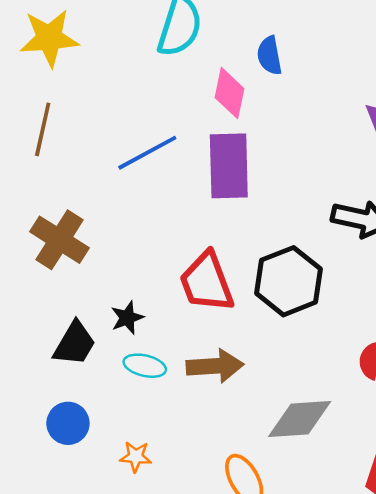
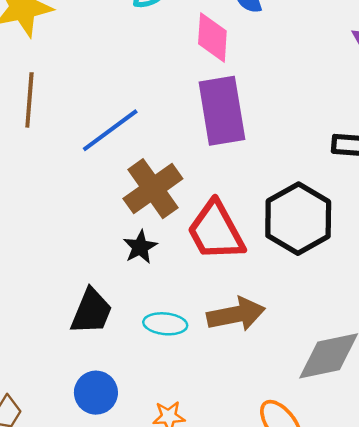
blue line: (147, 153) -> (110, 130), moved
brown cross: (60, 240) -> (153, 189), moved, turned 30
black star: (127, 318) -> (140, 247), moved

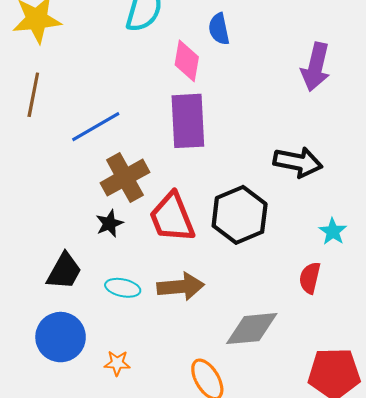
blue circle: (96, 393) -> (61, 337), size x1.4

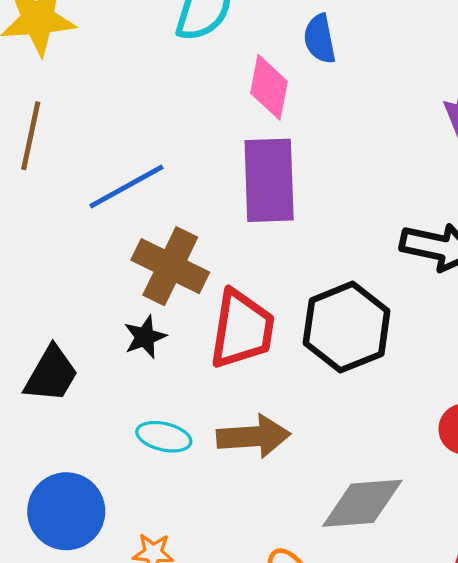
brown cross: (125, 178) -> (170, 266), turned -36
red trapezoid: (172, 217) -> (242, 329), turned -150
black trapezoid: (64, 271) -> (51, 374), moved

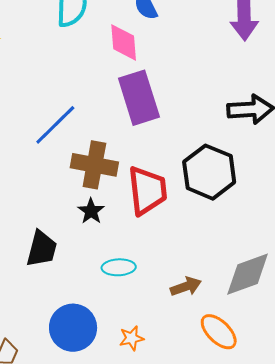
brown arrow: (254, 436) -> (186, 286), moved, size x0.7

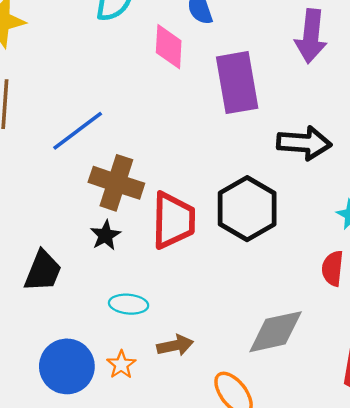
purple rectangle: (139, 98) -> (237, 83), moved
brown arrow: (186, 286) -> (175, 345), moved
orange star: (132, 338) -> (121, 365), moved, turned -30

